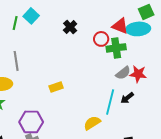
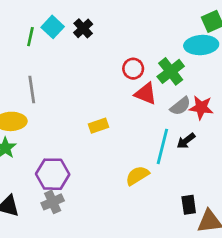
red triangle: (120, 26) -> (146, 94), moved
black cross: (70, 27) -> (83, 28), moved
red circle: (101, 39) -> (133, 69), moved
green cross: (116, 48) -> (171, 71), turned -30
yellow rectangle: (56, 87) -> (98, 126), moved

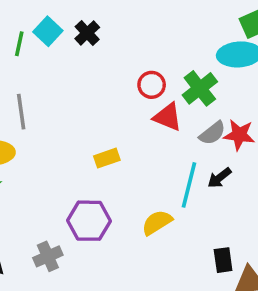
purple hexagon: (53, 174) -> (89, 221), moved

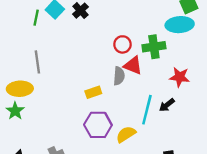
green cross: (200, 88) -> (154, 47), turned 30
gray semicircle: (212, 133) -> (119, 76), moved, turned -48
purple hexagon: (89, 221) -> (98, 125), moved

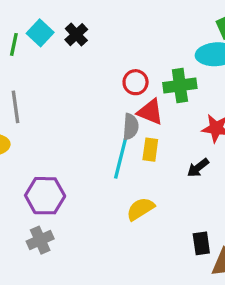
yellow rectangle: (93, 92) -> (150, 150), moved, turned -63
cyan line: (147, 110) -> (121, 158), moved
purple hexagon: (98, 125) -> (45, 196), moved

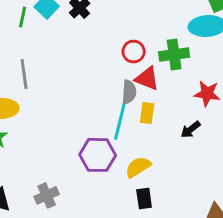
purple hexagon: (45, 196) -> (98, 155), moved
black rectangle: (201, 243) -> (144, 198), moved

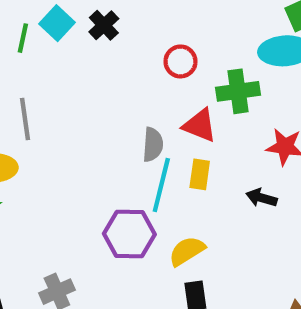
red circle: (134, 52) -> (180, 61), moved
gray semicircle: (129, 92) -> (153, 145), moved
black arrow: (191, 129) -> (261, 198), turned 54

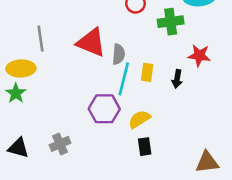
red triangle: (200, 125) -> (91, 42), moved, size x1.4
black arrow: (261, 198) -> (177, 79), moved, turned -96

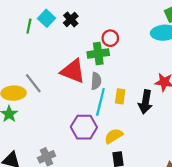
green cross: (171, 22) -> (98, 54), moved
gray line: (40, 39) -> (33, 83), moved, turned -30
black arrow: (177, 79) -> (145, 102), size x1.5

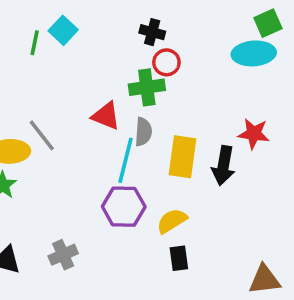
black cross: (71, 19) -> (152, 32), moved, turned -32
red triangle: (73, 71) -> (106, 116), size x0.7
yellow rectangle: (120, 96) -> (182, 157), size x1.6
cyan line: (100, 102) -> (125, 160), moved

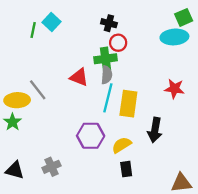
gray semicircle: (143, 132) -> (107, 75), moved
cyan line: (125, 160) -> (108, 98), moved
black arrow: (223, 166) -> (155, 130), moved

